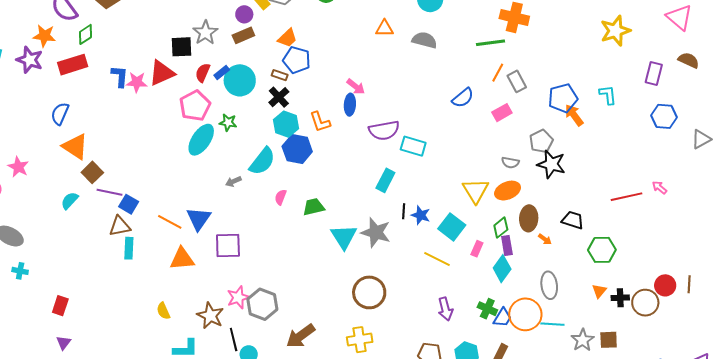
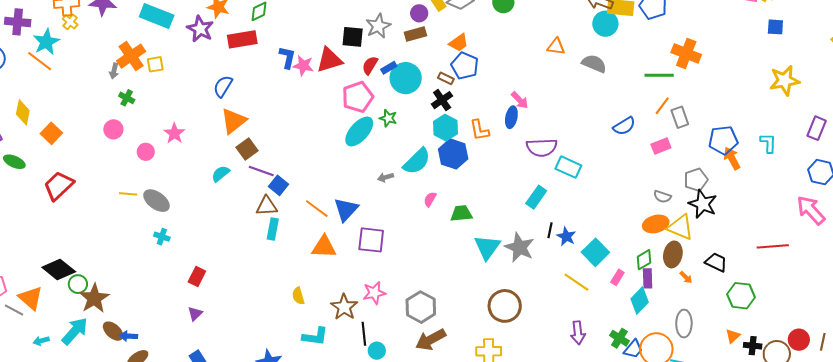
orange triangle: (75, 147) -> (234, 121), turned 40
pink arrow: (659, 187) -> (811, 210), moved, size x2.0
yellow triangle: (476, 191) -> (680, 227), moved, turned -44
gray hexagon: (262, 304) -> (421, 307), moved

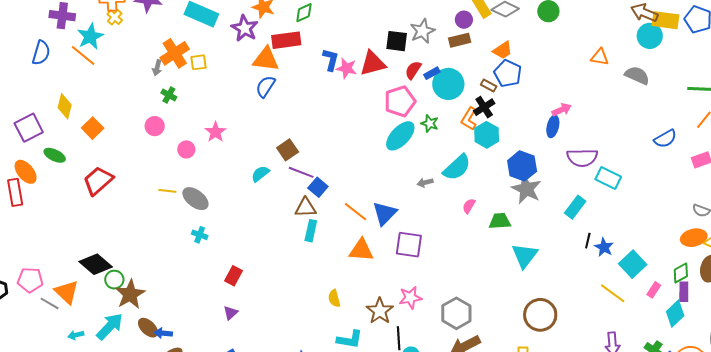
pink arrow: (520, 100) -> (562, 110), turned -72
orange triangle: (234, 121) -> (266, 59), moved, turned 44
orange L-shape: (479, 130) -> (469, 119), moved, turned 40
blue hexagon: (453, 154) -> (522, 166), moved
gray star: (519, 247) -> (526, 189), moved

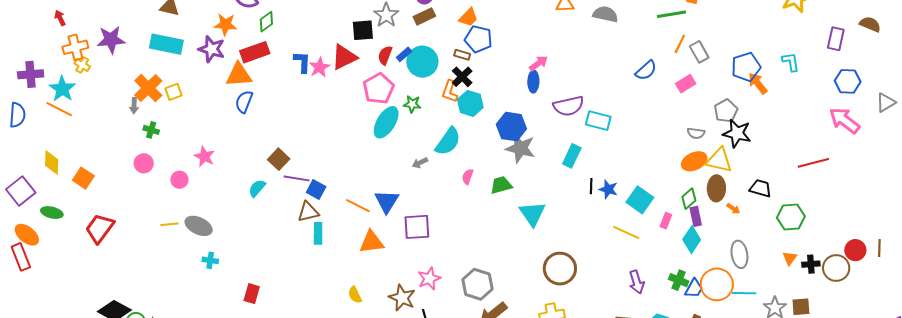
pink star: (347, 68) -> (320, 67), turned -30

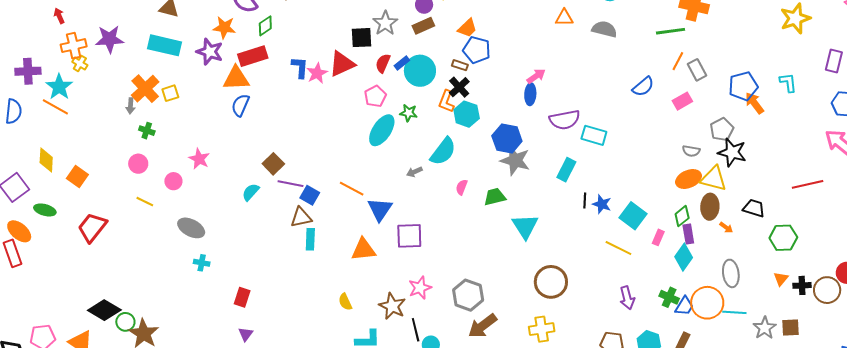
pink pentagon: (379, 89) -> (375, 96), size x0.7
orange line: (358, 206) -> (352, 189), moved
yellow line: (169, 224) -> (145, 202), moved, turned 30

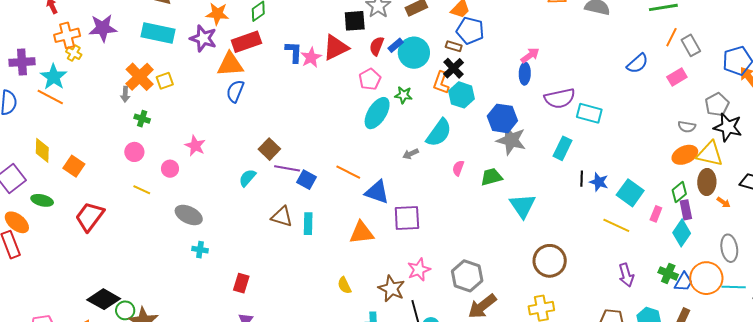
blue triangle: (380, 209) -> (377, 192), turned -44
brown triangle: (301, 217) -> (282, 217), moved, turned 30

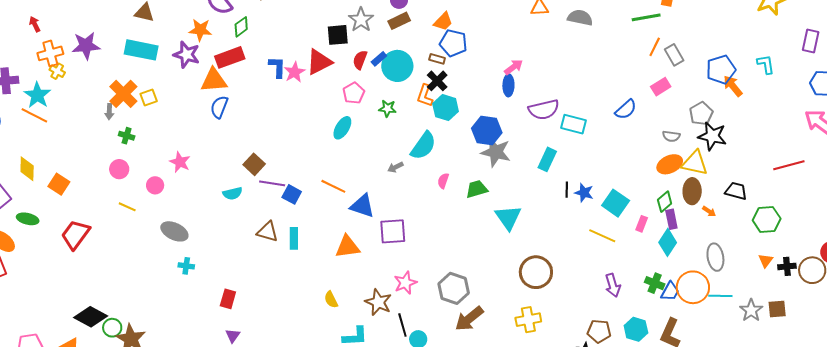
blue semicircle: (637, 63) -> (626, 109), moved
cyan ellipse: (377, 113) -> (342, 128), moved, size x0.7
cyan semicircle: (247, 178) -> (233, 193), turned -144

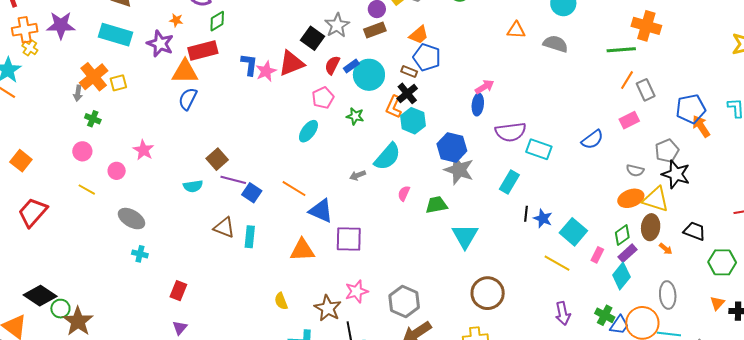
orange star: (200, 30) -> (176, 20), size x0.6
black square: (338, 35) -> (313, 38), turned 35
purple rectangle: (671, 219) -> (627, 253), turned 54

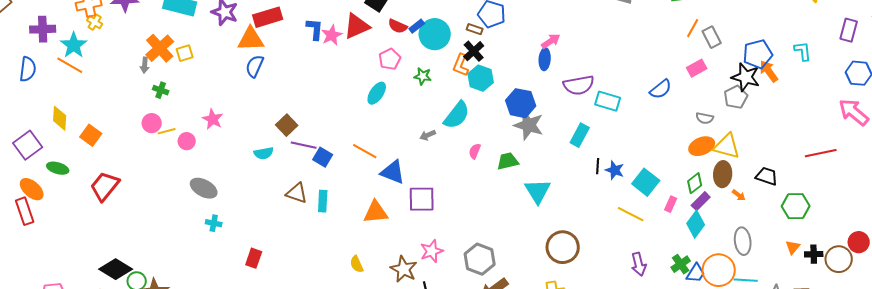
red semicircle: (332, 65) -> (398, 26), turned -90
black star: (676, 174) -> (746, 77), moved
yellow line: (87, 190) -> (167, 131), moved, turned -42
green cross: (605, 315) -> (681, 264), turned 30

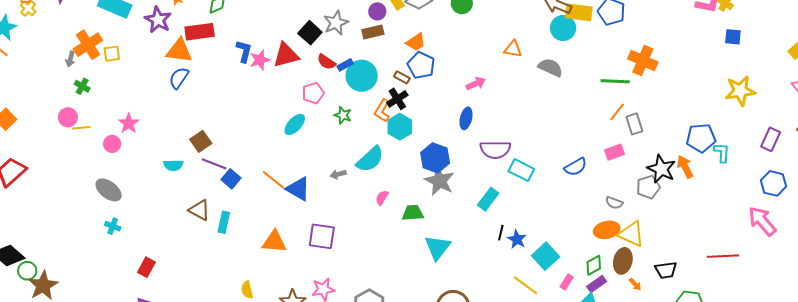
pink arrow: (551, 41) -> (476, 84), moved
blue pentagon: (758, 54) -> (701, 138), moved
pink circle: (187, 141) -> (112, 144), moved
blue triangle: (393, 172) -> (298, 189), moved
black trapezoid: (767, 176) -> (666, 270), turned 145

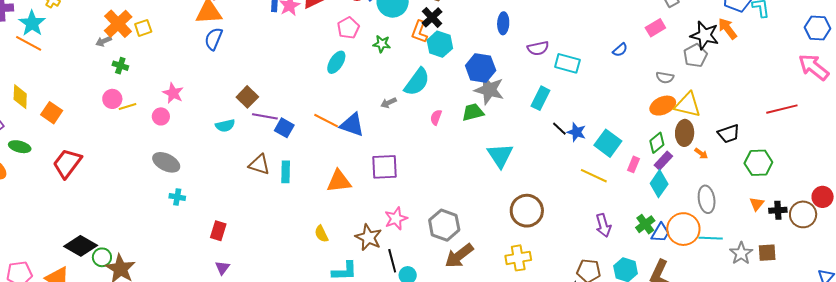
gray arrow: (70, 59) -> (104, 41), turned 63
purple semicircle: (495, 150) -> (538, 48), size x0.7
blue semicircle: (576, 167) -> (620, 50), size x0.7
green trapezoid: (413, 213) -> (473, 112), moved
black line: (501, 233) -> (559, 129), turned -49

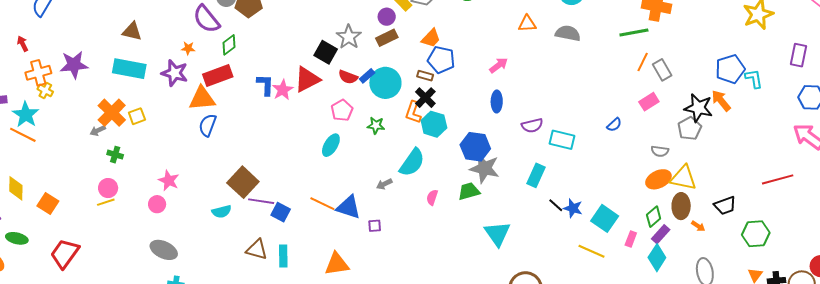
brown square: (247, 97) -> (243, 182), size x1.4
yellow line: (128, 106) -> (106, 202), moved
purple square: (384, 167) -> (375, 226), moved, size x0.5

